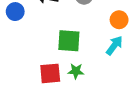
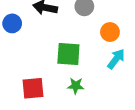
orange circle: (119, 20) -> (110, 32), moved
red square: (50, 73) -> (33, 88), moved

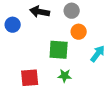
orange circle: (110, 32) -> (79, 32), moved

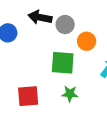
gray circle: (72, 11) -> (65, 25), moved

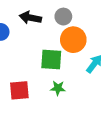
gray circle: (65, 25) -> (63, 17), moved
orange circle: (87, 41) -> (73, 40), size x1.5

